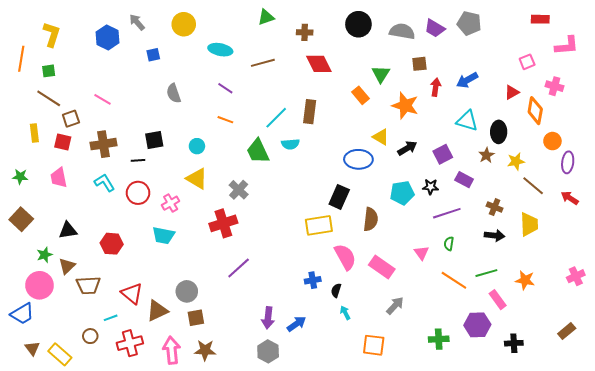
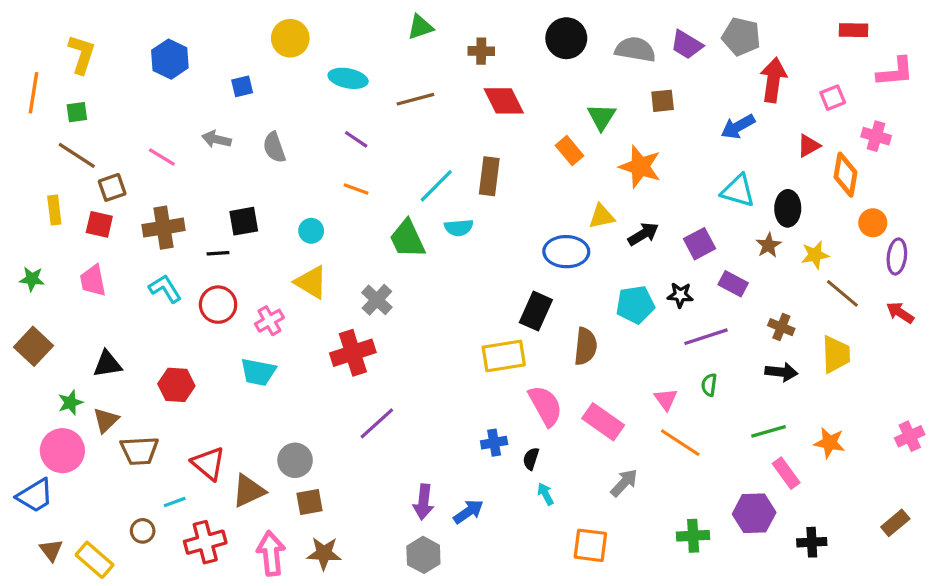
gray arrow: (137, 22) -> (216, 139), moved, turned -36
red arrow: (436, 87) -> (773, 80), moved, size x1.5
yellow triangle: (381, 137) -> (602, 216), turned -42
orange line: (454, 280) -> (680, 443), moved

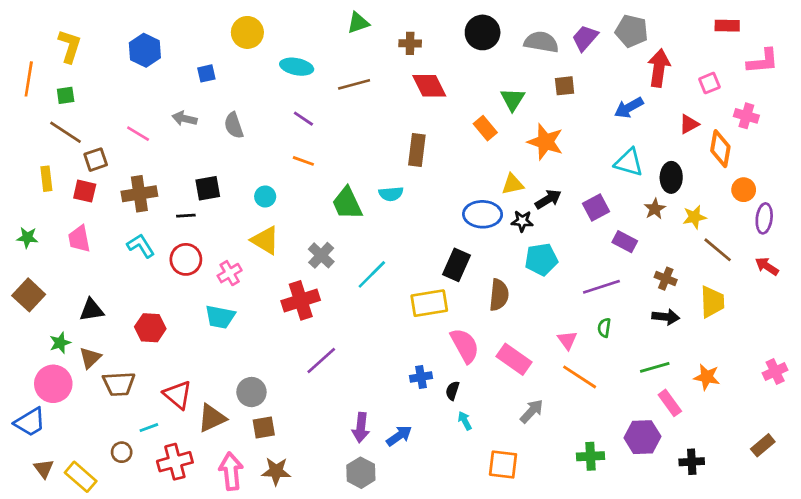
purple trapezoid: (687, 45) -> (585, 38), turned 100
cyan line: (436, 186) -> (372, 274), moved
black star: (680, 295) -> (522, 221), moved

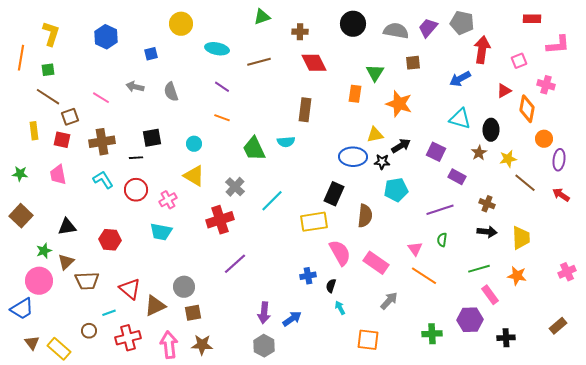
orange rectangle: (485, 128) -> (355, 94), turned 48
purple square: (596, 207) -> (436, 152), turned -36
yellow trapezoid: (712, 302) -> (521, 238), moved

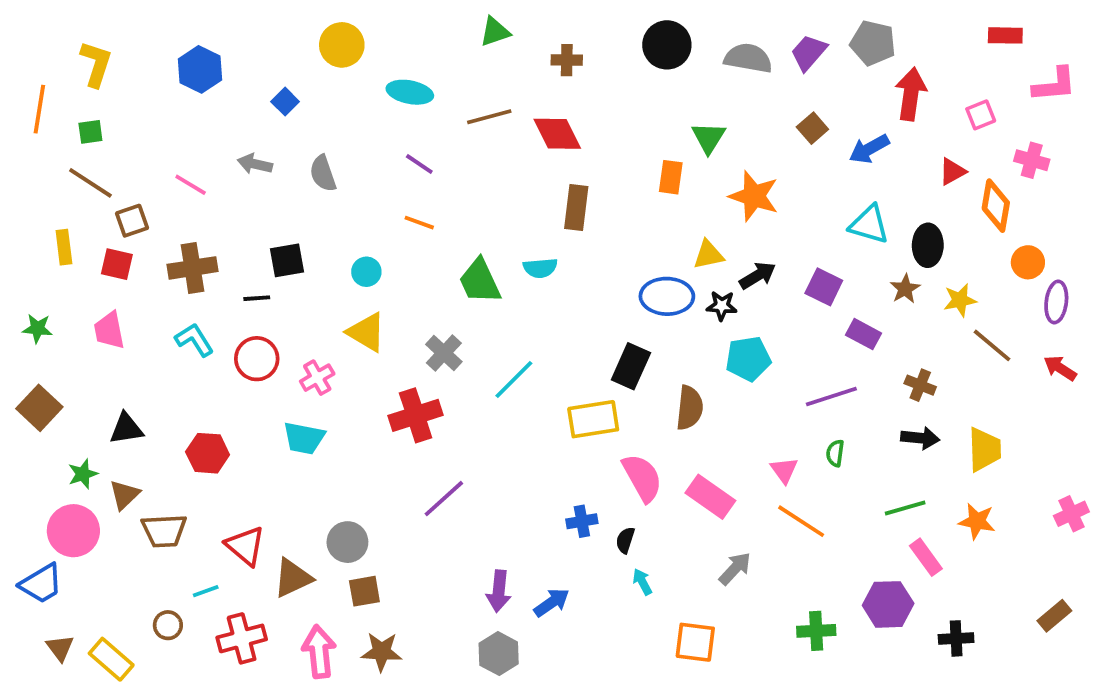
blue square: (151, 54) -> (285, 102), turned -32
red diamond: (314, 63) -> (557, 134), moved
brown square: (413, 63) -> (812, 128), moved, turned -35

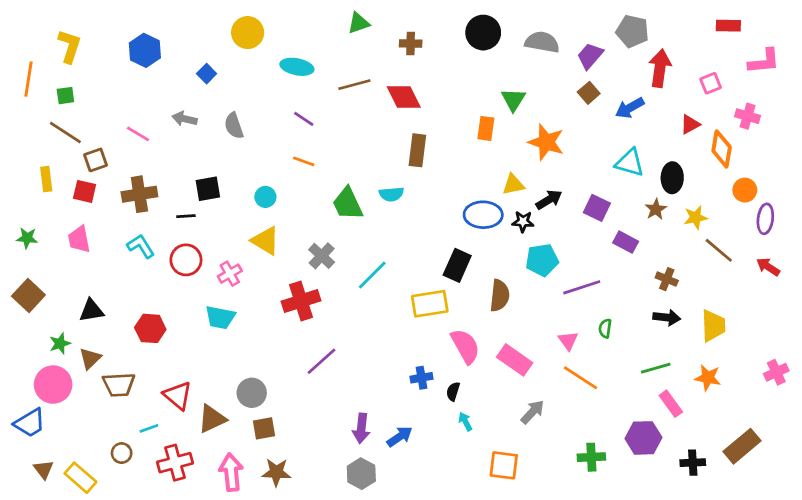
purple trapezoid: (809, 52) -> (590, 56), moved
purple line: (831, 396) -> (582, 287), moved
brown rectangle: (1054, 616) -> (742, 446), moved, size x1.5

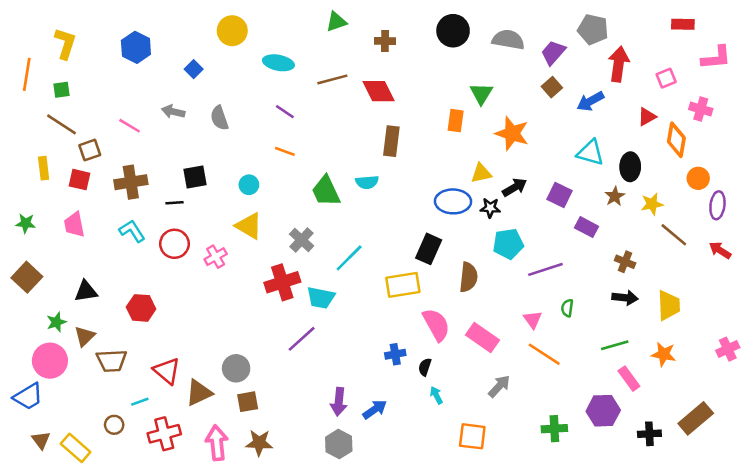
cyan trapezoid: (220, 317) -> (321, 298), moved

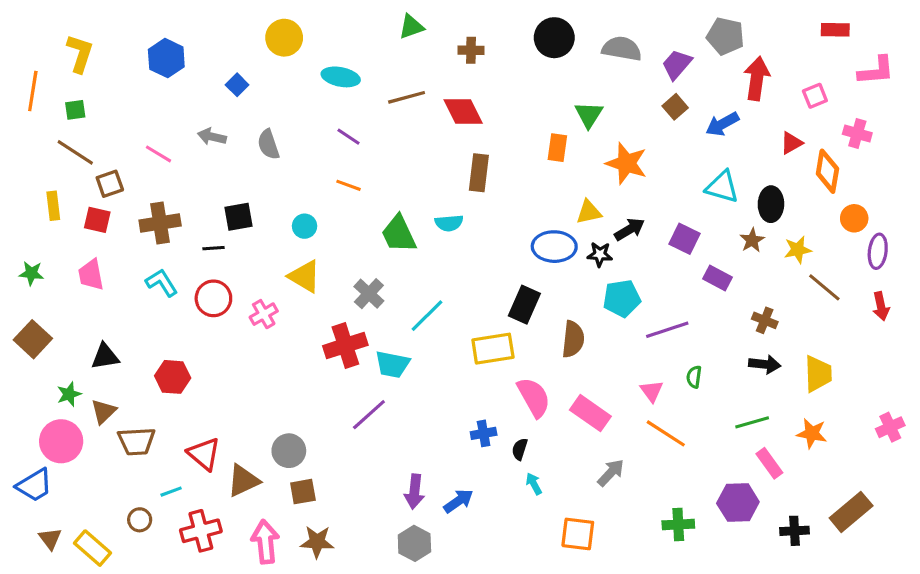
red arrow: (720, 250) -> (881, 306), turned -135

